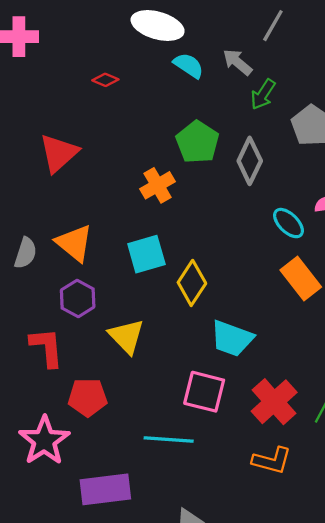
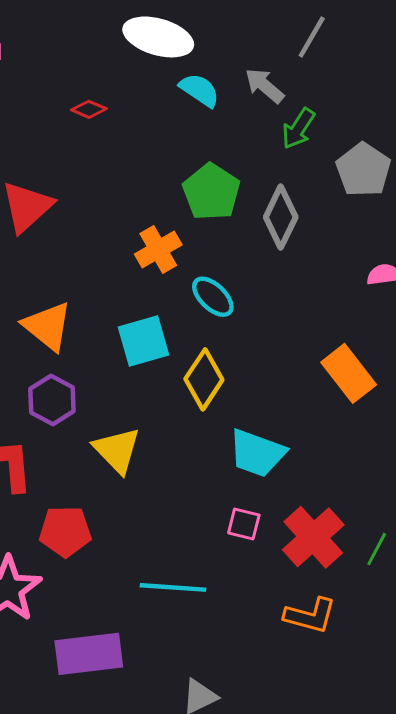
cyan ellipse: (288, 223) -> (213, 297), moved
pink square: (204, 392) -> (244, 524), moved, size x0.6

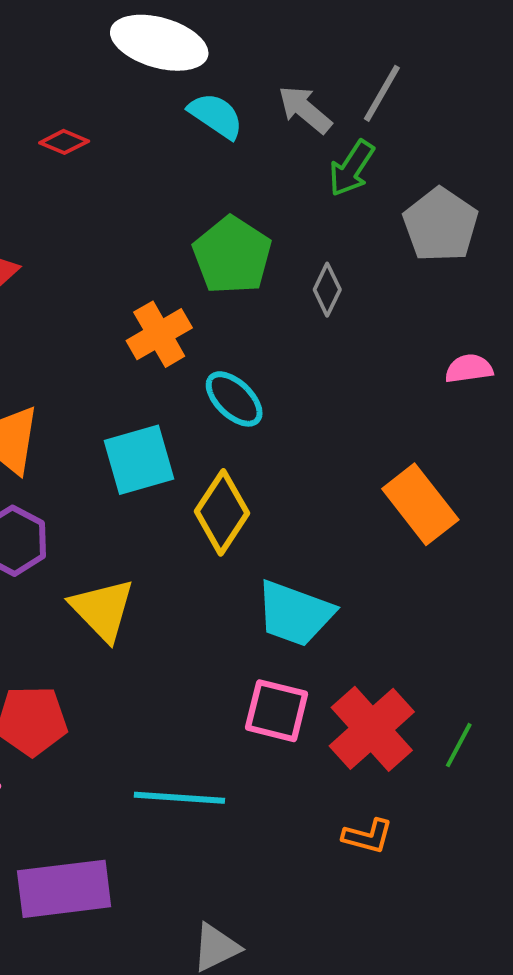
gray line: (312, 37) -> (382, 93), moved
gray diamond: (281, 217) -> (327, 290), size x0.6
pink square: (244, 524) -> (277, 711), size x1.4
orange L-shape: (310, 615) -> (368, 836), size x0.7

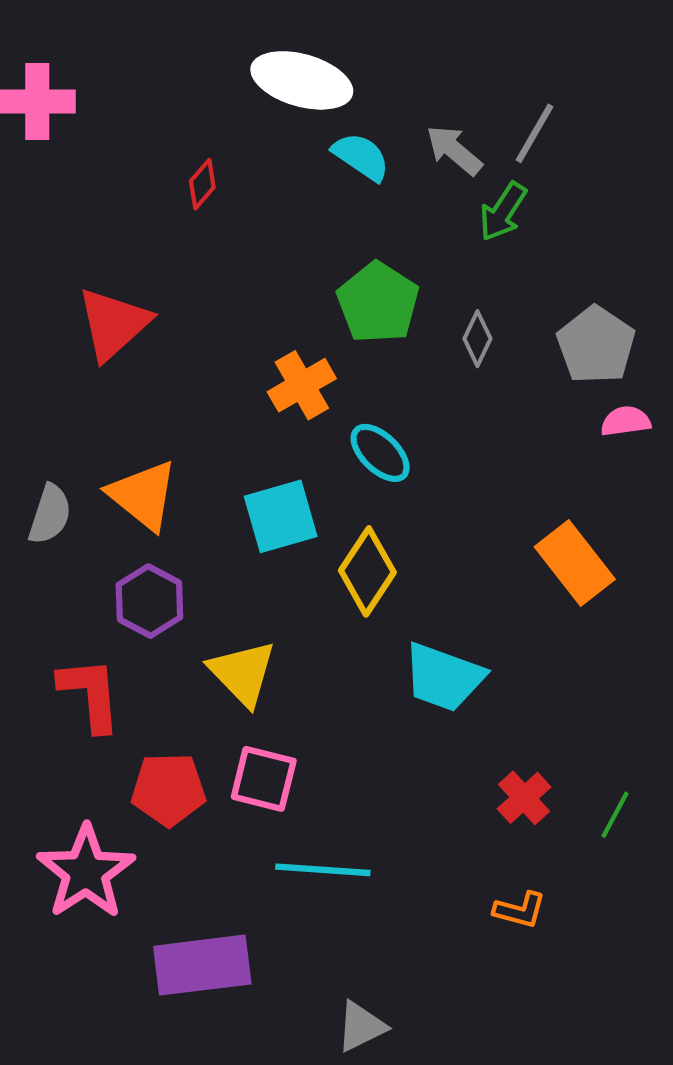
red diamond: (64, 142) -> (202, 184), turned -72
gray pentagon: (441, 225) -> (596, 345), moved
pink square: (277, 711) -> (264, 779), moved
red cross: (372, 729) -> (524, 798), size x0.6

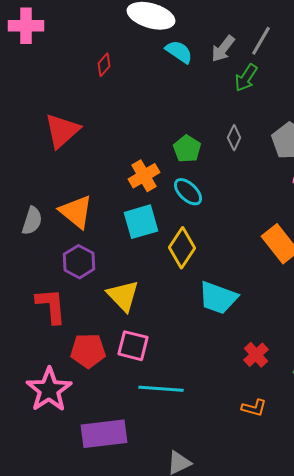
gray arrow: (454, 150) -> (223, 49), turned -92
green pentagon: (378, 303) -> (187, 149), moved, size x0.7
orange cross: (302, 385) -> (144, 176), moved

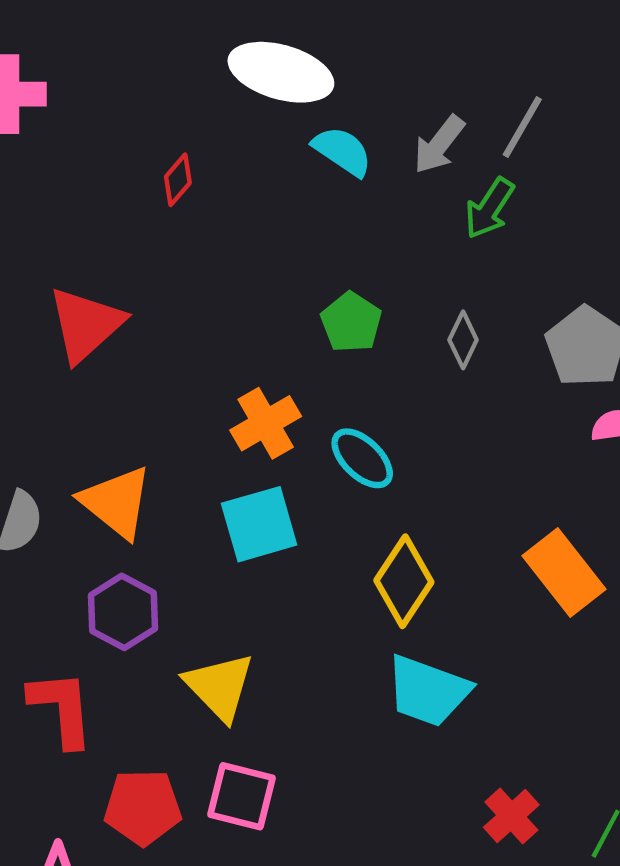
green pentagon: (187, 149) -> (351, 322), moved
yellow diamond: (182, 248) -> (404, 581), moved

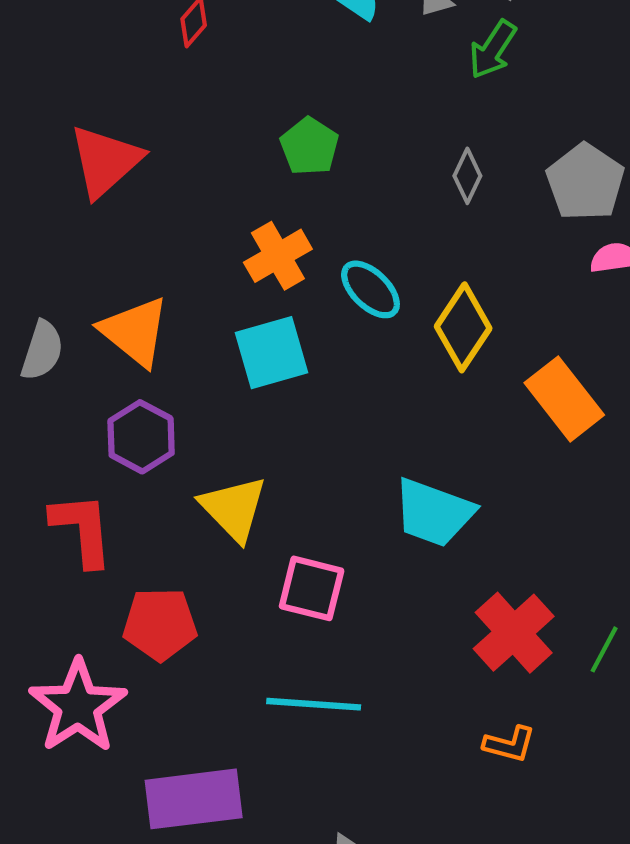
green pentagon: (351, 322) -> (309, 146), moved
yellow diamond: (404, 581) -> (463, 327), moved
pink square: (241, 796) -> (312, 588), moved
red cross: (511, 816) -> (514, 633), size x1.5

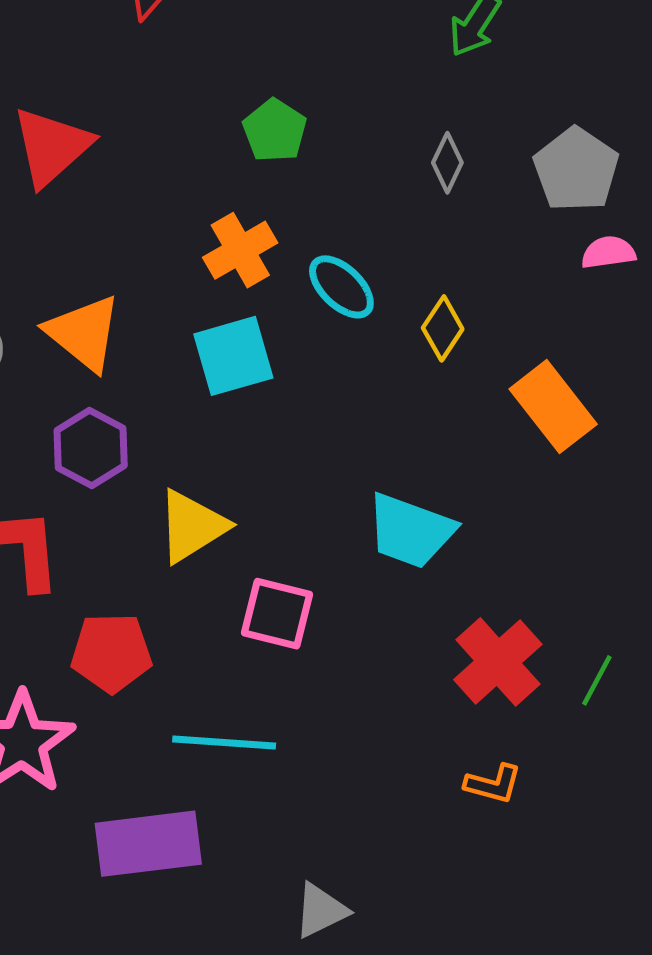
yellow diamond: (463, 327) -> (443, 328), size x0.7
yellow triangle: (234, 508) -> (192, 526), turned 42
cyan line: (314, 704) -> (224, 742), moved

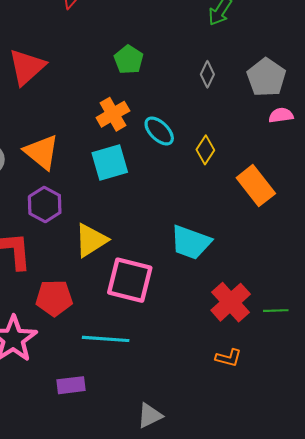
pink square: (277, 614) -> (130, 280), size x1.4
green line: (597, 680) -> (276, 311), turned 60
purple rectangle: (148, 844) -> (71, 385), size x0.6

